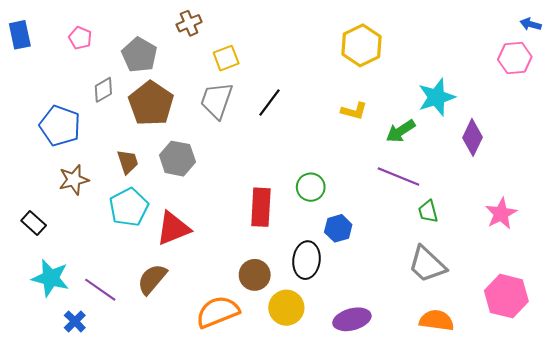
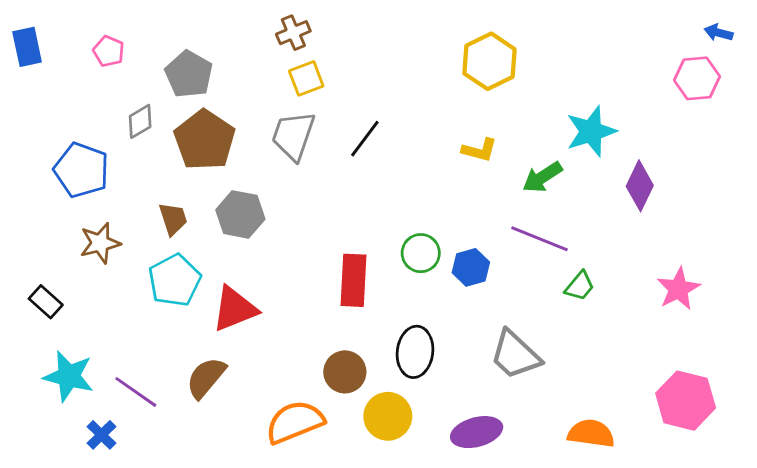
brown cross: (189, 23) -> (293, 33), moved
green trapezoid: (428, 211) -> (580, 286), turned -125
blue hexagon: (338, 228) -> (471, 267), moved
gray trapezoid: (427, 264) -> (515, 355), moved

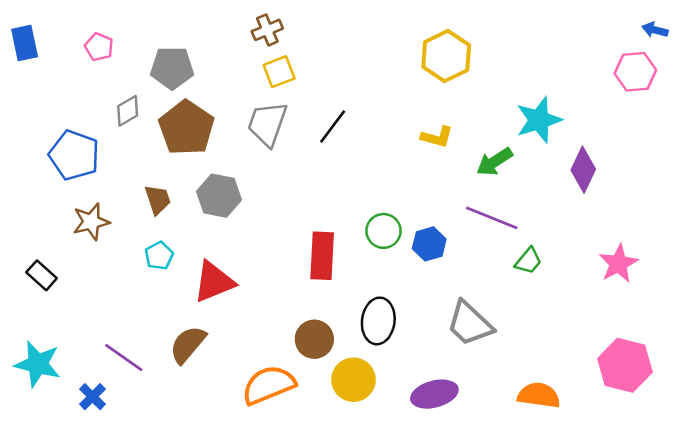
gray pentagon: (189, 74) -> (172, 68), turned -30
cyan pentagon: (174, 280) -> (159, 256), size x0.6
cyan star: (69, 376) -> (38, 364), moved

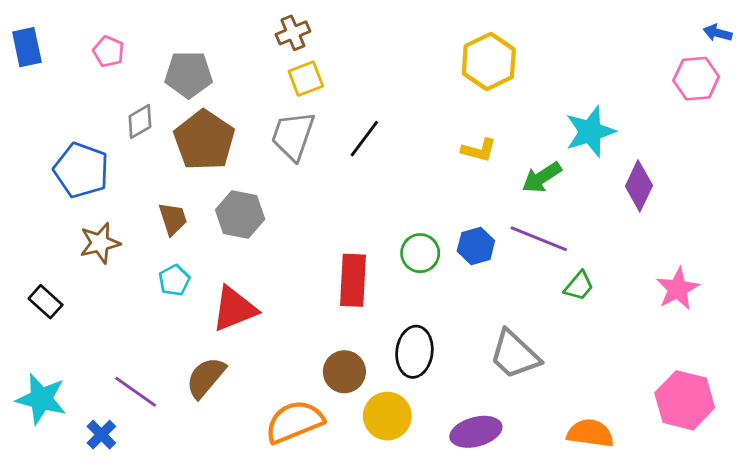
blue hexagon: (429, 244) -> (476, 246), moved

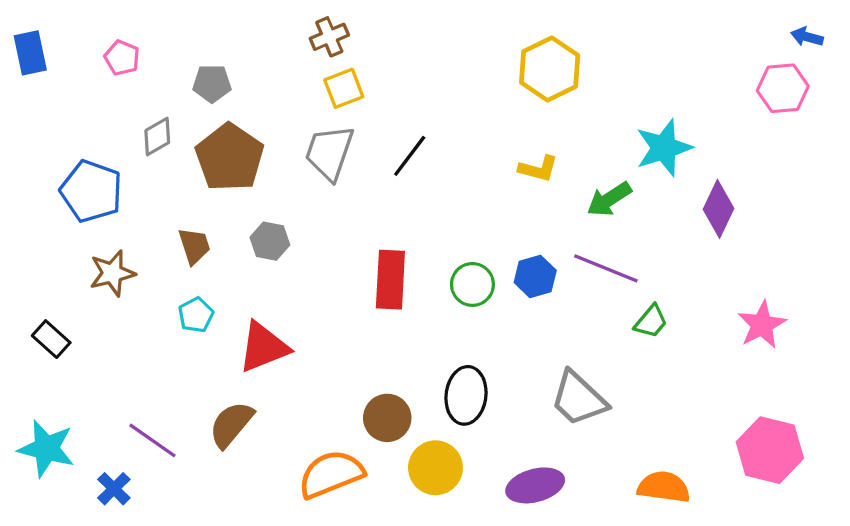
gray pentagon: (189, 74) -> (212, 83), size x0.7
gray hexagon: (240, 214) -> (270, 241), size x0.7
red rectangle: (353, 280) -> (390, 280), moved

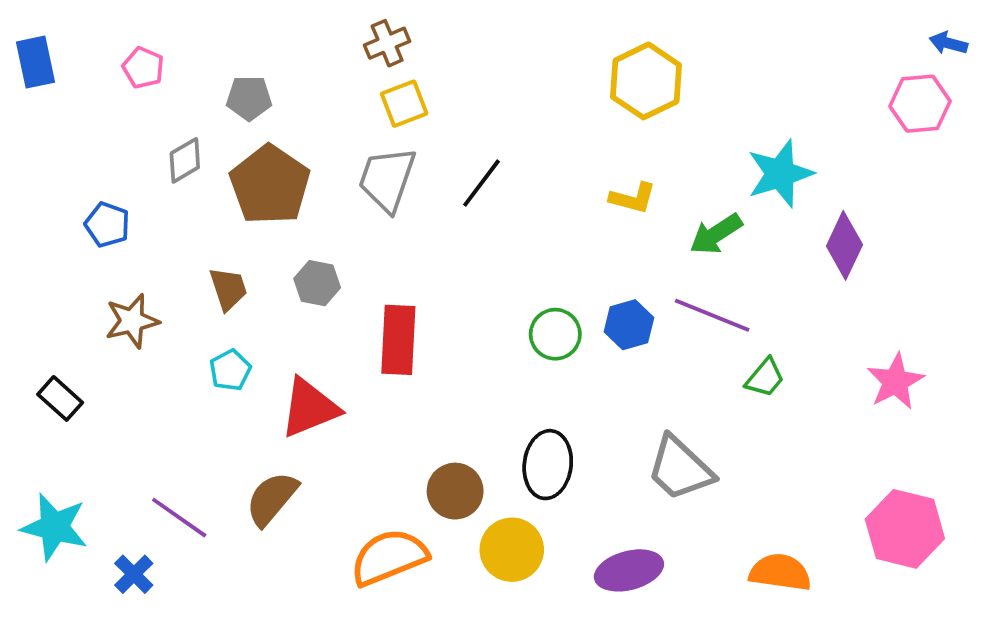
blue pentagon: (91, 191) -> (107, 225), size x0.6
red rectangle: (390, 280) -> (398, 340), moved

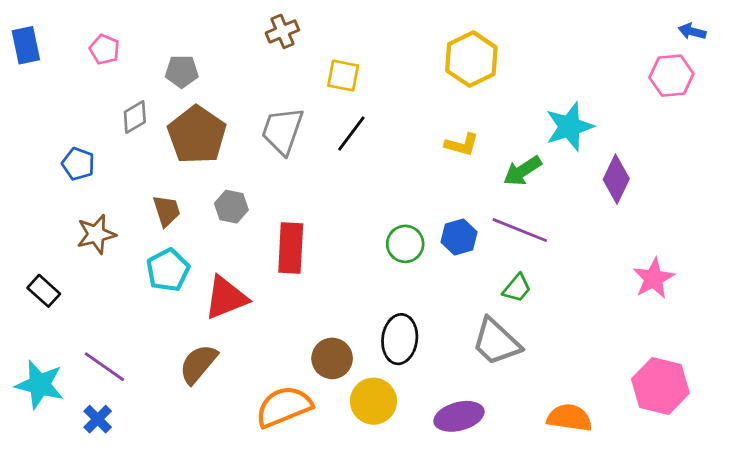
yellow square: (404, 104) -> (343, 76), moved, turned 32
cyan pentagon: (230, 370) -> (168, 270), size x1.4
green trapezoid: (765, 378) -> (517, 288), moved
purple line: (179, 518) -> (104, 367), moved

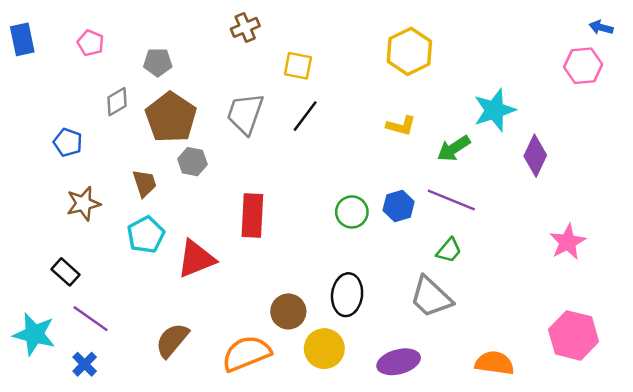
gray hexagon: (231, 207) -> (192, 162), moved
black rectangle: (44, 291) -> (65, 272), moved
brown semicircle: (198, 364) -> (172, 340), moved

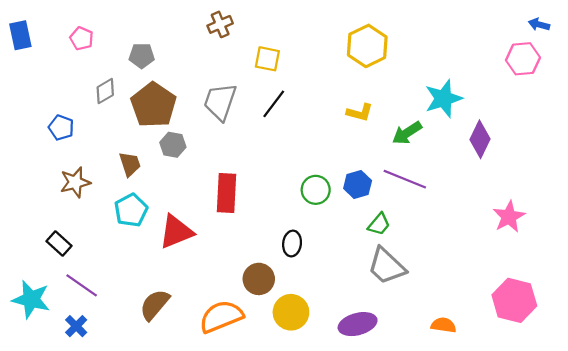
green trapezoid: (449, 250) -> (379, 224), moved
black ellipse: (347, 295) -> (292, 244), moved, size x0.7
orange semicircle: (494, 363) -> (443, 325), size x0.7

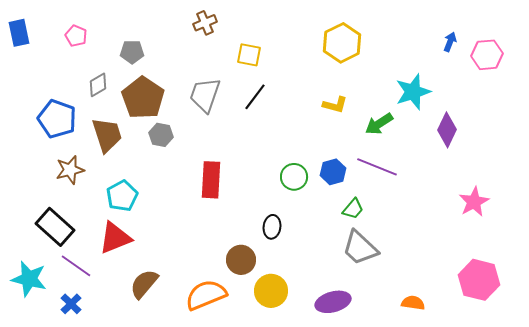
blue arrow: (539, 24) -> (450, 42), moved, turned 96
blue pentagon: (61, 128) -> (57, 119), size x1.6
brown trapezoid: (130, 164) -> (107, 135), moved, size x1.5
red triangle: (176, 232) -> (115, 238), moved
black rectangle: (59, 244) -> (55, 227), size x1.6

